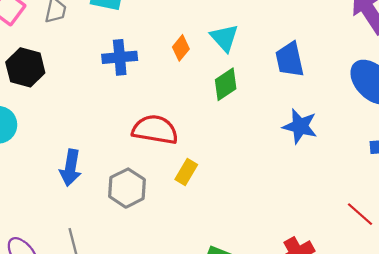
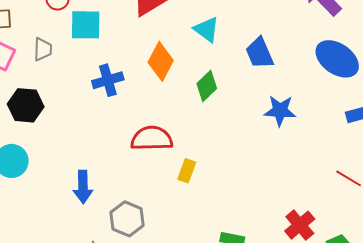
cyan triangle: (224, 38) -> (207, 29), moved
orange diamond: (181, 48) -> (161, 61), size x1.6
gray hexagon: (127, 188) -> (127, 219), moved

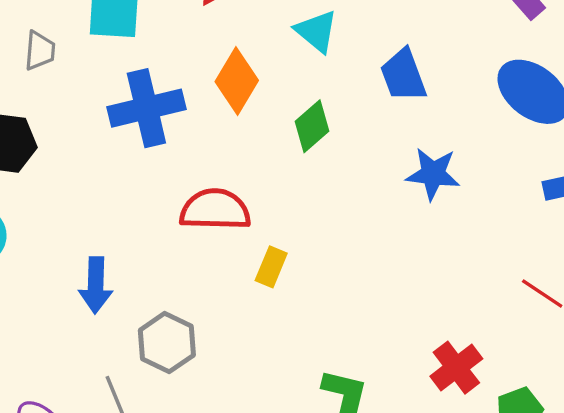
blue cross: (108, 80) -> (146, 108), size x1.4

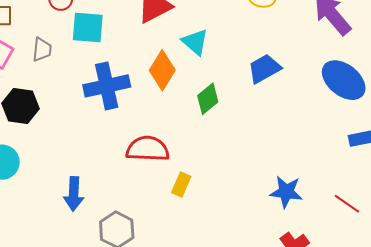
cyan triangle: (316, 31) -> (195, 42), moved
blue trapezoid: (403, 75) -> (264, 69), turned 80
blue star: (433, 174) -> (286, 192), moved

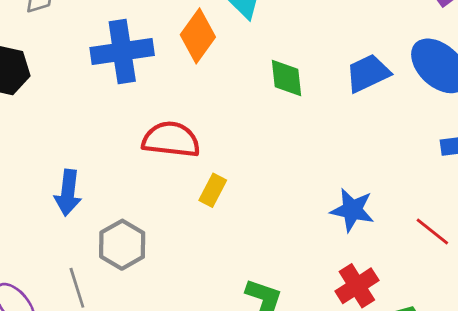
blue trapezoid: (264, 69) -> (368, 73), moved
green diamond: (208, 99) -> (286, 78), moved, turned -60

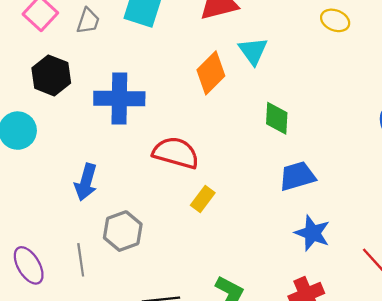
blue cross: (122, 52) -> (119, 98), moved
blue trapezoid: (368, 73) -> (297, 176), moved

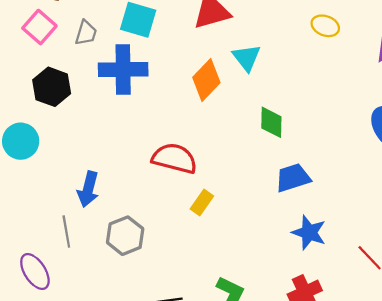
blue cross: (119, 98) -> (123, 69), moved
gray line: (81, 260) -> (66, 232), moved

